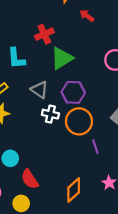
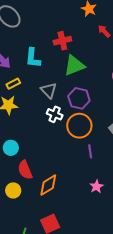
orange diamond: (74, 190) -> (48, 185), moved

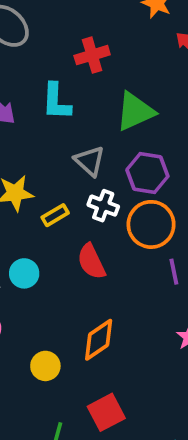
red cross: (62, 41) -> (92, 55), moved
yellow rectangle: (13, 84) -> (55, 215), moved
red semicircle: (25, 170) -> (91, 262), moved
yellow circle: (13, 190) -> (45, 366), moved

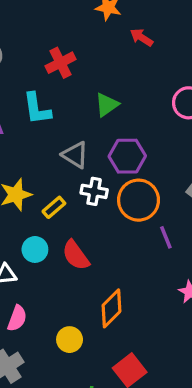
green triangle: (135, 111) -> (107, 105), size x0.7
red semicircle: (91, 262) -> (76, 255), moved
cyan circle: (24, 273) -> (35, 249), moved

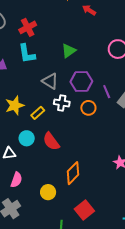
red cross: (60, 63) -> (28, 27), moved
orange circle: (139, 200) -> (88, 108), size x0.6
purple line: (166, 237) -> (107, 92), moved

